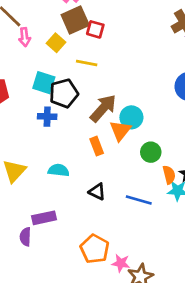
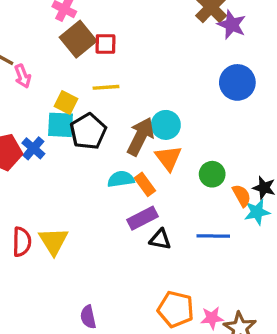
yellow square: (56, 43) -> (66, 102), moved
blue cross: (47, 117) -> (33, 148), moved, turned -36
cyan circle: (131, 117) -> (166, 125), moved
cyan semicircle: (59, 170) -> (121, 179), moved
purple rectangle: (44, 218) -> (142, 218), moved

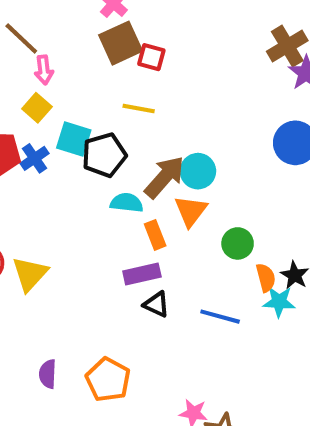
yellow square: (66, 102) -> (37, 108), moved
cyan semicircle: (121, 179) -> (127, 203), moved
orange pentagon: (176, 309) -> (108, 380), moved

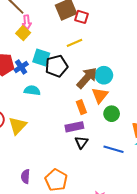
yellow square: (37, 108) -> (23, 33), moved
yellow line: (139, 109) -> (74, 43), turned -35
cyan semicircle: (127, 203) -> (32, 90), moved
green circle: (238, 243) -> (112, 114), moved
black triangle: (156, 304) -> (81, 142), turned 40

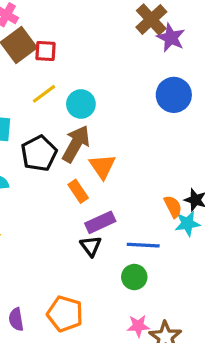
black pentagon: (57, 66) -> (39, 153), moved
cyan circle: (104, 75) -> (81, 104), moved
green circle: (112, 114) -> (134, 277), moved
purple rectangle: (74, 127) -> (100, 222), moved

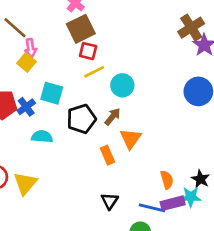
red square: (45, 51) -> (88, 51), moved
brown arrow: (76, 144) -> (113, 117), size x0.6
orange semicircle: (173, 207) -> (167, 180), moved
purple rectangle: (100, 222) -> (173, 203), moved

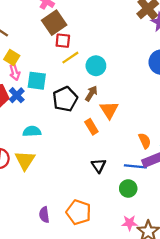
pink arrow: (31, 48) -> (15, 72), moved
cyan semicircle: (42, 137) -> (32, 131), moved

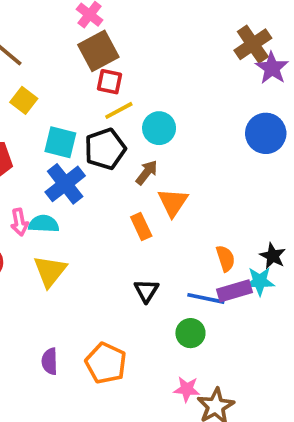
pink arrow: (15, 72) -> (19, 222), moved
blue cross: (17, 95) -> (65, 184), moved, size x1.5
black pentagon: (65, 99) -> (105, 149), moved
yellow triangle: (25, 160) -> (50, 271), moved

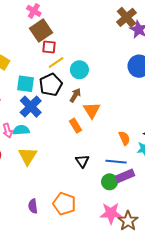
purple rectangle: (235, 291) -> (125, 176), moved
pink star: (187, 389) -> (111, 213), size x1.5

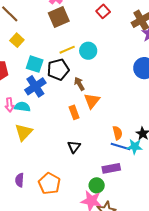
red square: (49, 47) -> (103, 11), moved, turned 32
cyan circle: (79, 70) -> (88, 51), moved
brown arrow: (75, 95) -> (79, 84), turned -72
blue line: (116, 162) -> (121, 146), moved
green circle: (110, 182) -> (97, 185), moved

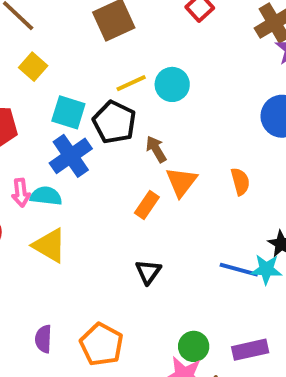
black pentagon: (58, 70) -> (114, 122), turned -30
orange rectangle: (74, 112) -> (147, 205), turned 56
yellow triangle: (24, 132) -> (49, 245), turned -42
orange semicircle: (117, 133) -> (240, 182), moved
purple rectangle: (111, 168) -> (250, 350), moved

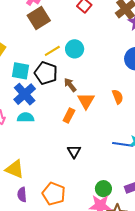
cyan semicircle: (46, 196) -> (26, 117), moved
yellow triangle: (49, 245) -> (15, 169), moved

